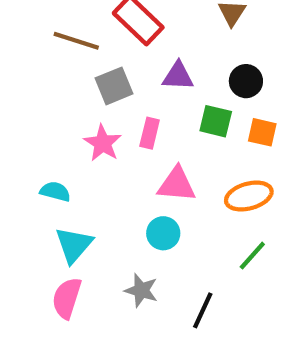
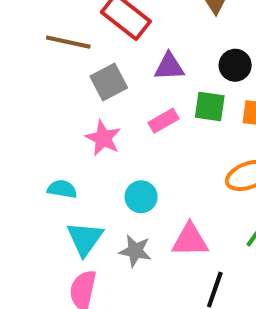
pink rectangle: (150, 133) -> (164, 121), moved, turned 52
pink triangle: (177, 184) -> (190, 240), moved
cyan circle: (163, 233) -> (141, 197), moved
gray star: (141, 290) -> (135, 251), moved

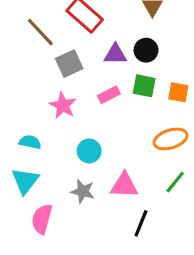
brown line: (68, 42) -> (40, 32), turned 32
black circle: (235, 65) -> (146, 50), moved
cyan triangle: (85, 239) -> (25, 181), moved

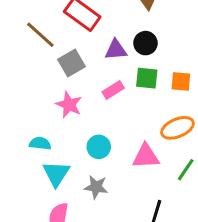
cyan triangle: (25, 181) -> (56, 174), moved
pink triangle: (124, 185) -> (146, 156), moved

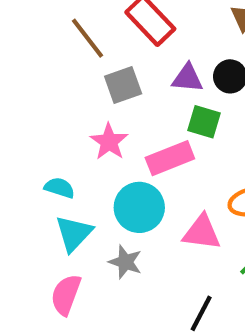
green square: (147, 78) -> (204, 122), moved
pink rectangle: (113, 90) -> (170, 158), moved, size x1.5
cyan circle: (99, 147) -> (139, 207), size x1.5

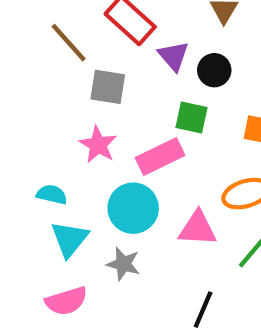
purple triangle: (187, 78) -> (173, 56), moved, turned 48
gray square: (123, 85) -> (108, 87), turned 33
pink semicircle: (66, 295) -> (66, 301), turned -123

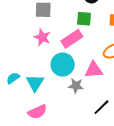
cyan semicircle: (52, 194) -> (13, 78), moved, turned -40
gray star: (123, 264) -> (76, 86), moved
black line: (203, 310) -> (101, 107), turned 30

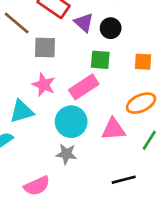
cyan triangle: (35, 83) -> (22, 111), moved, turned 42
gray star: (76, 86) -> (66, 154), moved
black line: (101, 107) -> (124, 180), turned 30

